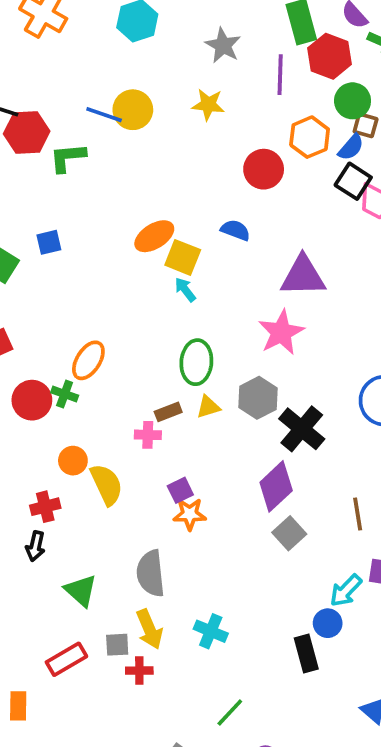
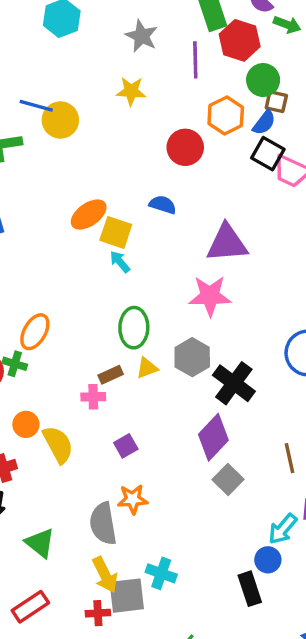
yellow circle: (133, 110) -> (60, 120), moved
pink star: (281, 332) -> (210, 296), turned 30
orange star: (190, 514) -> (133, 499), moved
gray square: (117, 645) -> (127, 596), moved, size x1.6

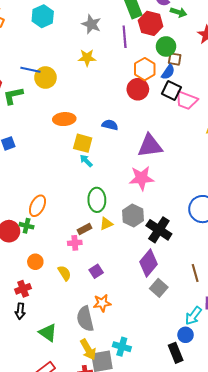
red circle: (185, 147) -> (138, 89), moved
orange ellipse: (89, 215) -> (64, 119), moved, turned 35
yellow semicircle: (58, 444) -> (64, 273), moved, size x0.7

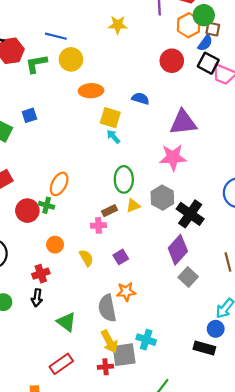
orange hexagon: (145, 69) -> (189, 25), moved
yellow circle: (45, 78) -> (71, 59), moved
black rectangle: (176, 353) -> (204, 348), turned -54

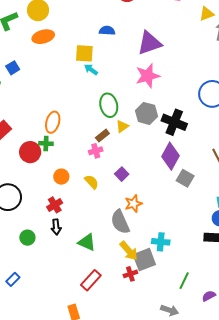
orange ellipse: (91, 91) -> (43, 37), moved

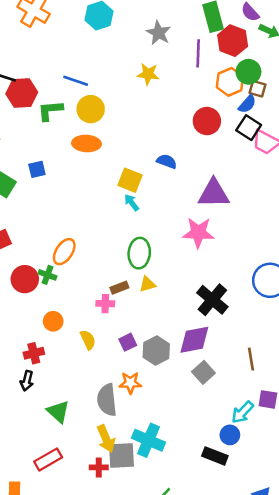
gray hexagon: (146, 113) -> (156, 351), moved
purple diamond: (170, 156) -> (194, 340), turned 32
cyan cross: (161, 242) -> (149, 440), size x1.4

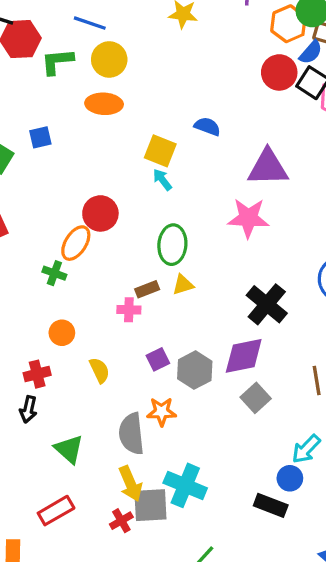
red circle: (207, 121) -> (279, 72), moved
red circle: (25, 279) -> (100, 213), moved
yellow semicircle: (88, 340) -> (100, 370), moved
red cross: (99, 467) -> (121, 521), turned -30

